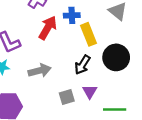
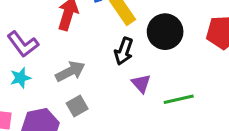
gray square: (67, 97) -> (77, 106), moved

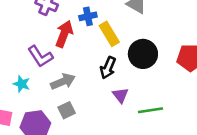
purple L-shape: (23, 44) -> (40, 56), moved
cyan star: (20, 78) -> (22, 84), turned 30

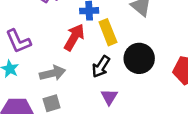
red arrow: (64, 34) -> (74, 37), moved
purple L-shape: (40, 56) -> (18, 41), moved

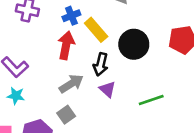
gray arrow: (53, 73) -> (71, 84), moved
purple triangle: (109, 97) -> (108, 89), moved

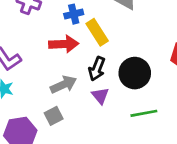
black circle: (134, 44) -> (135, 73), moved
red arrow: (66, 45) -> (64, 44), turned 68

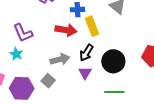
gray square: (54, 116) -> (48, 81), turned -32

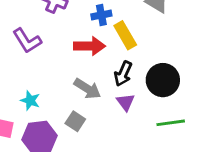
purple L-shape: (23, 33) -> (27, 41), moved
cyan star: (16, 54) -> (30, 100), moved
gray arrow: (60, 59) -> (87, 89), turned 54

